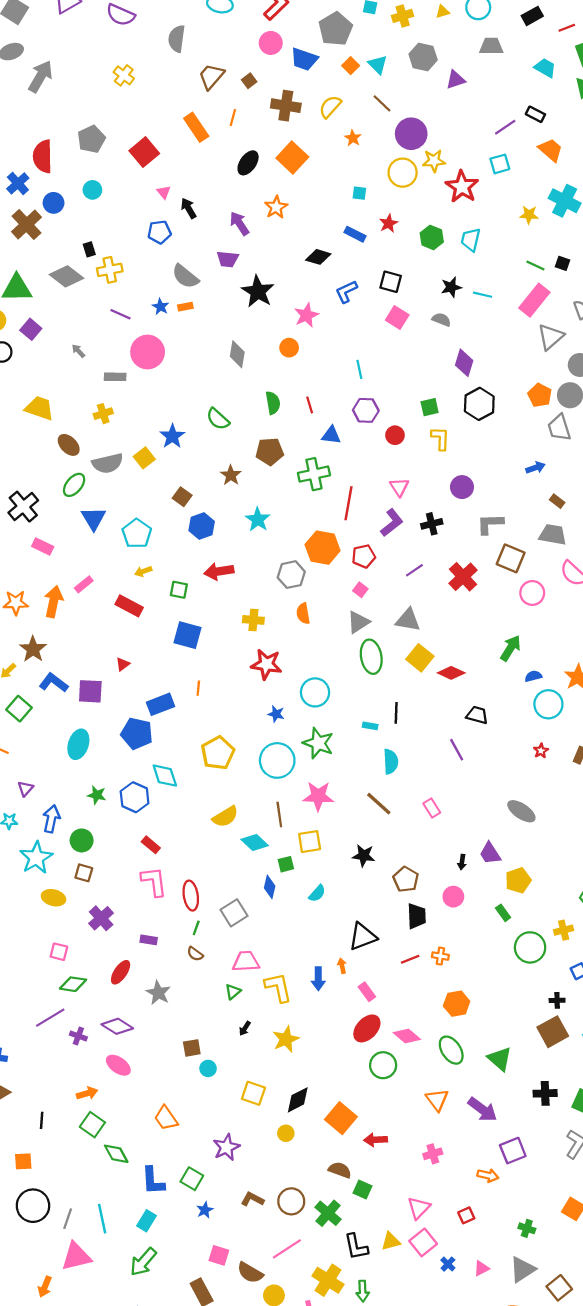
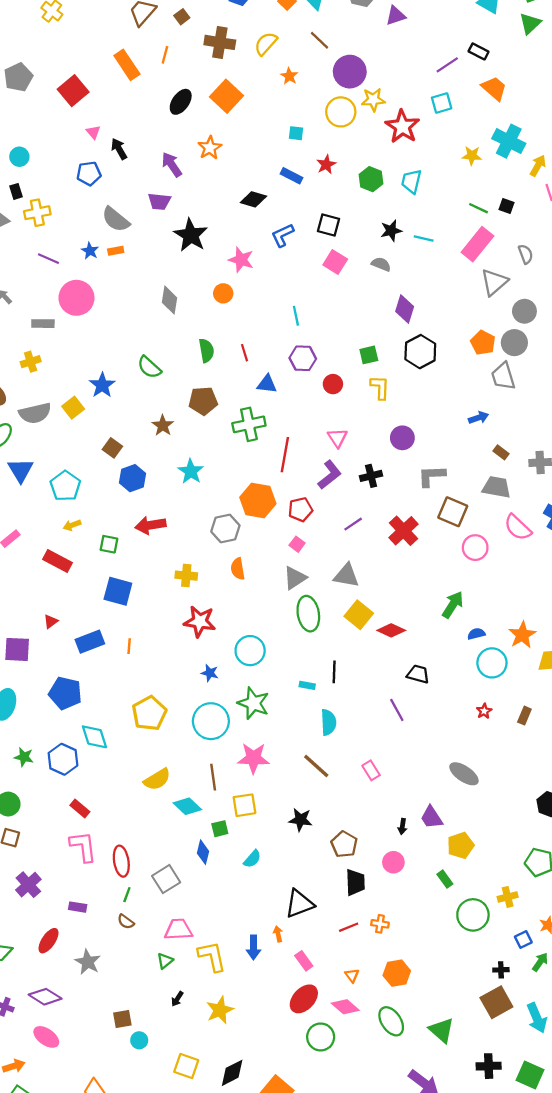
cyan circle: (92, 190) -> (19, 157), moved
pink star: (306, 315) -> (241, 260), turned -30
blue rectangle: (160, 704) -> (90, 642), moved
orange triangle: (437, 1100) -> (352, 975), moved, size x0.6

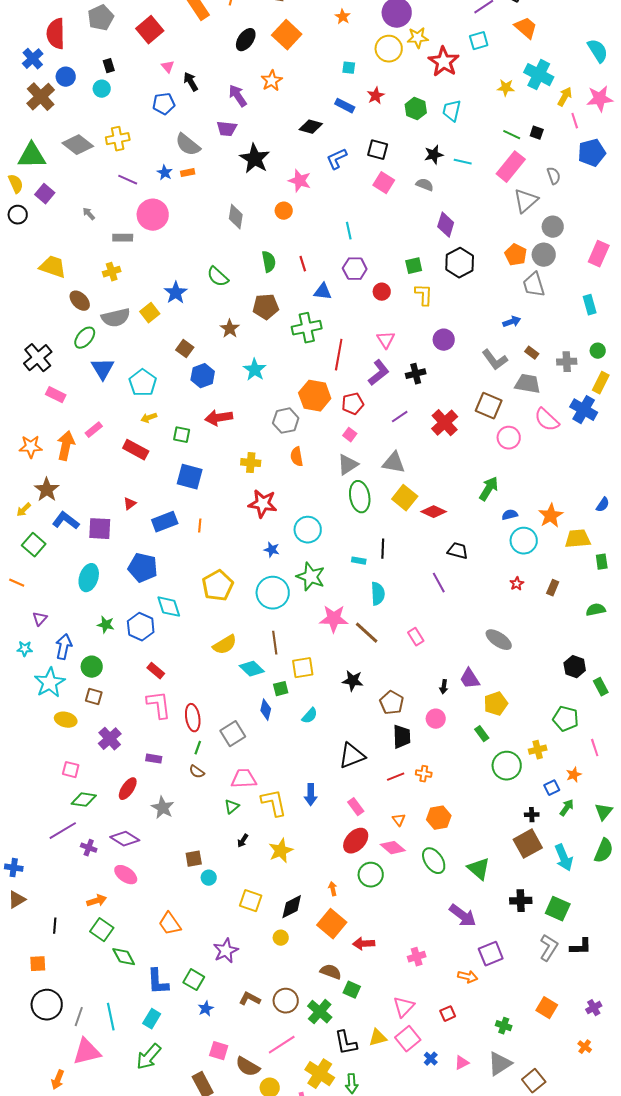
black rectangle: (16, 191) -> (109, 66), moved
gray L-shape: (431, 476) -> (495, 360), moved, turned -124
pink star: (253, 758) -> (334, 619), moved
orange arrow: (278, 934) -> (333, 889), moved

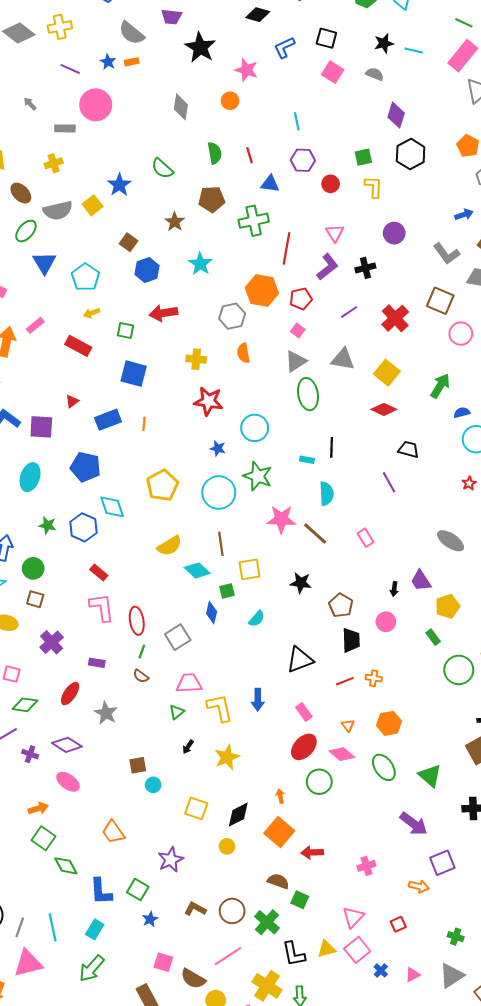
yellow square: (405, 498) -> (387, 373), moved

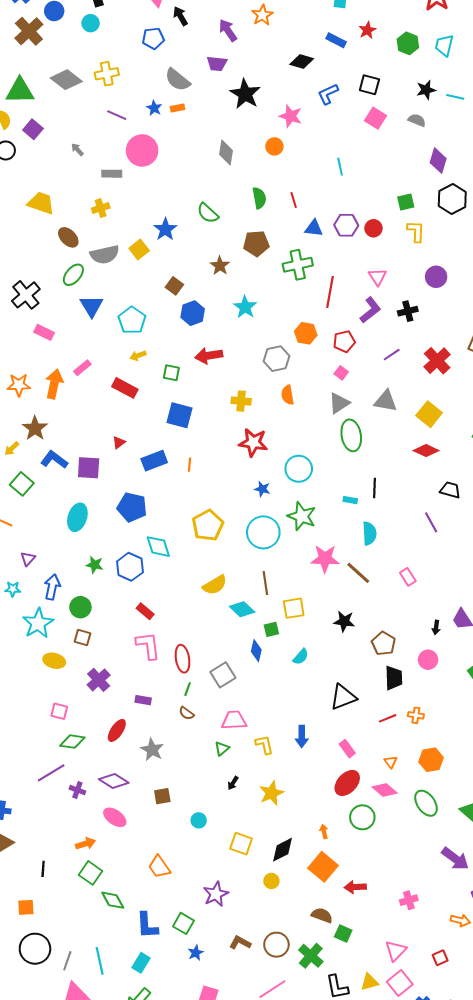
purple hexagon: (303, 160) -> (346, 225), moved
orange hexagon: (262, 290) -> (306, 333), size x0.7
yellow L-shape: (220, 708) -> (264, 745), size x0.7
brown square: (138, 765) -> (162, 796), moved

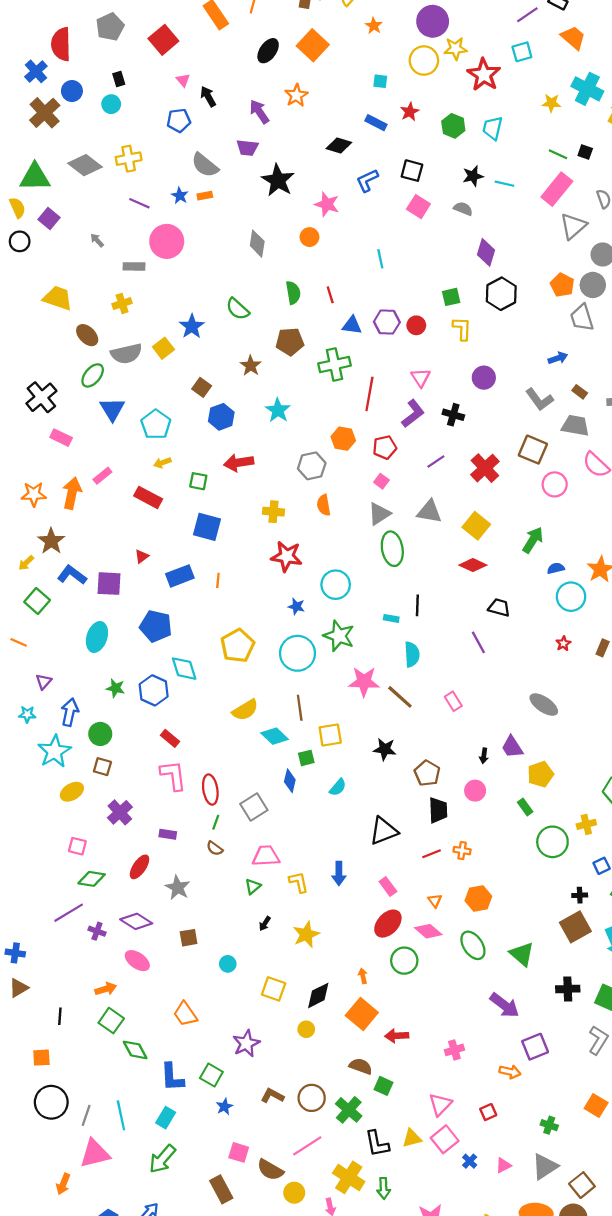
black cross: (408, 311) -> (453, 415), turned 30
yellow ellipse: (54, 661) -> (72, 792), turned -45

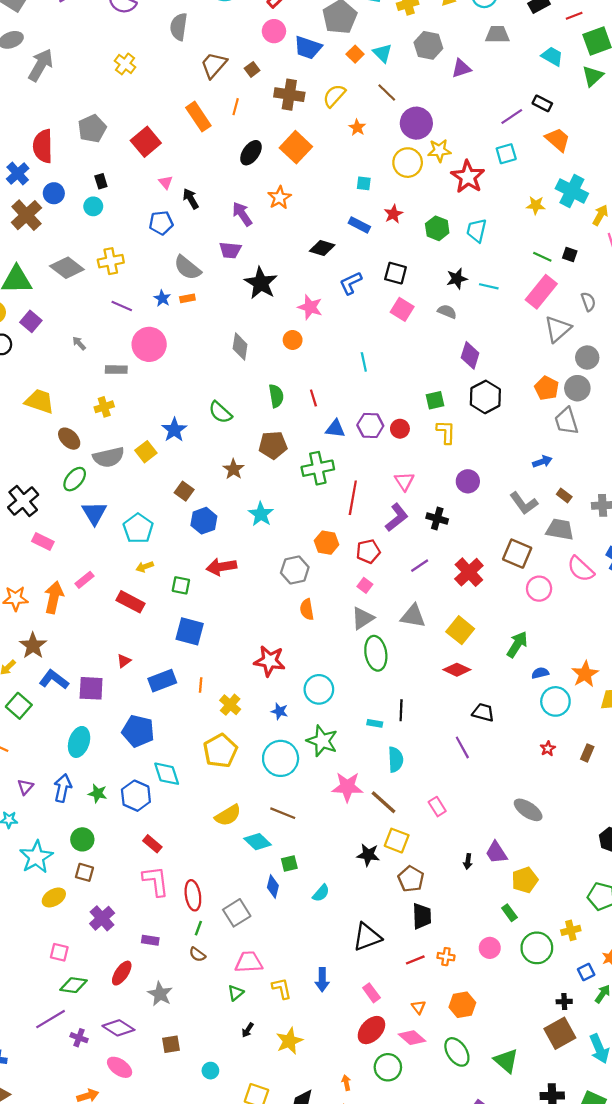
yellow cross: (274, 512) -> (230, 705), moved, turned 36
brown line: (300, 708) -> (283, 813), turned -60
blue arrow: (70, 712) -> (63, 788), moved
yellow square: (330, 735) -> (397, 841), moved, turned 30
pink circle: (475, 791) -> (490, 948), moved

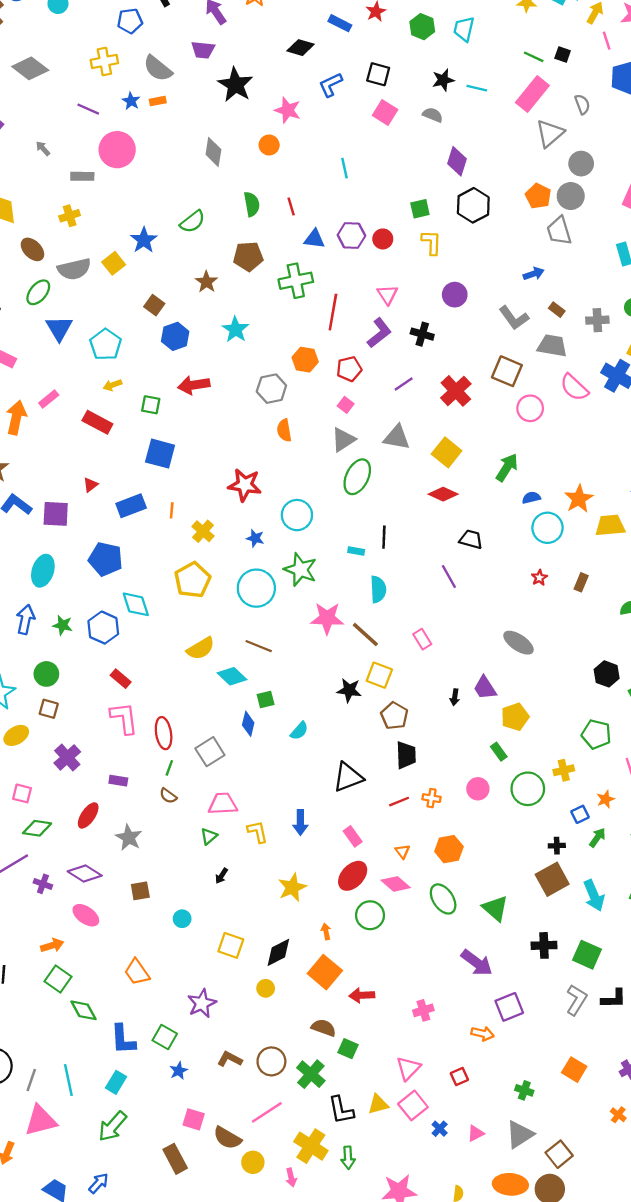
yellow cross: (111, 261) -> (104, 61), moved
green semicircle: (220, 412) -> (193, 222), turned -80
green ellipse: (376, 653) -> (357, 477), turned 36
yellow star: (289, 1041) -> (292, 887), moved

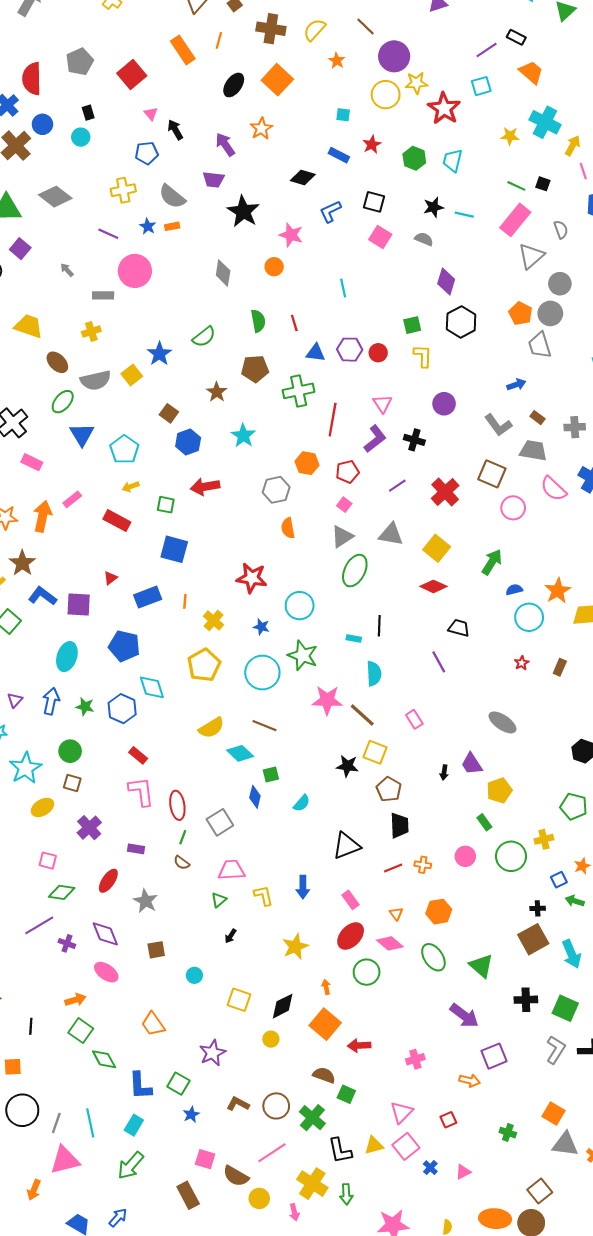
green arrow: (597, 838) -> (575, 901), turned -108
purple diamond: (85, 873) -> (105, 934), turned 36
gray triangle: (520, 1134) -> (565, 1144), moved, turned 40

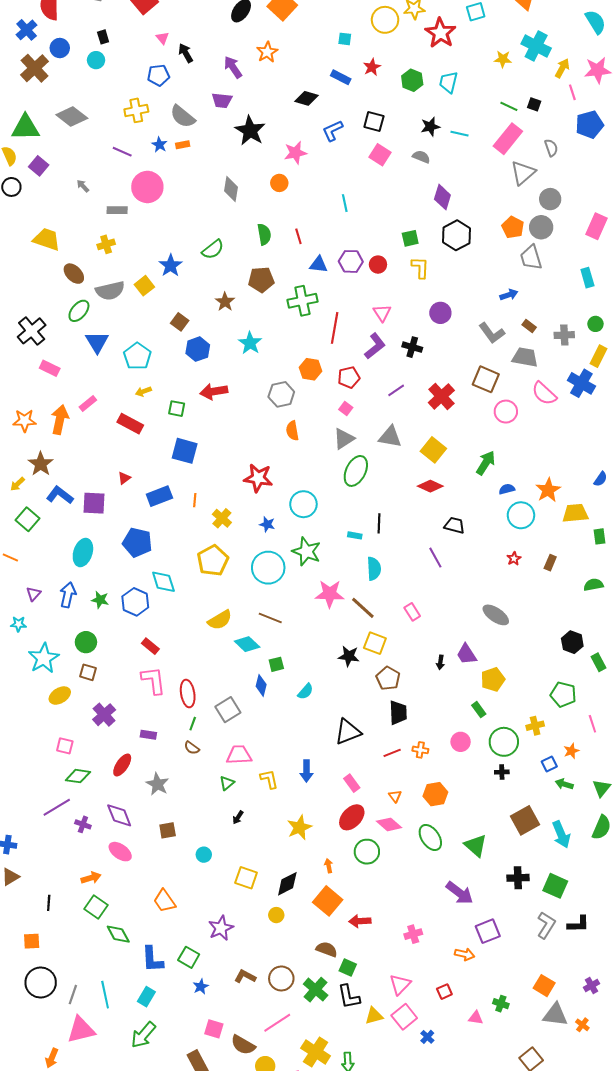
pink star: (291, 235) -> (295, 153), turned -30
black cross: (538, 908) -> (502, 772), moved
black L-shape: (340, 1151) -> (349, 997), moved
pink triangle: (463, 1172) -> (476, 1018), moved, turned 35

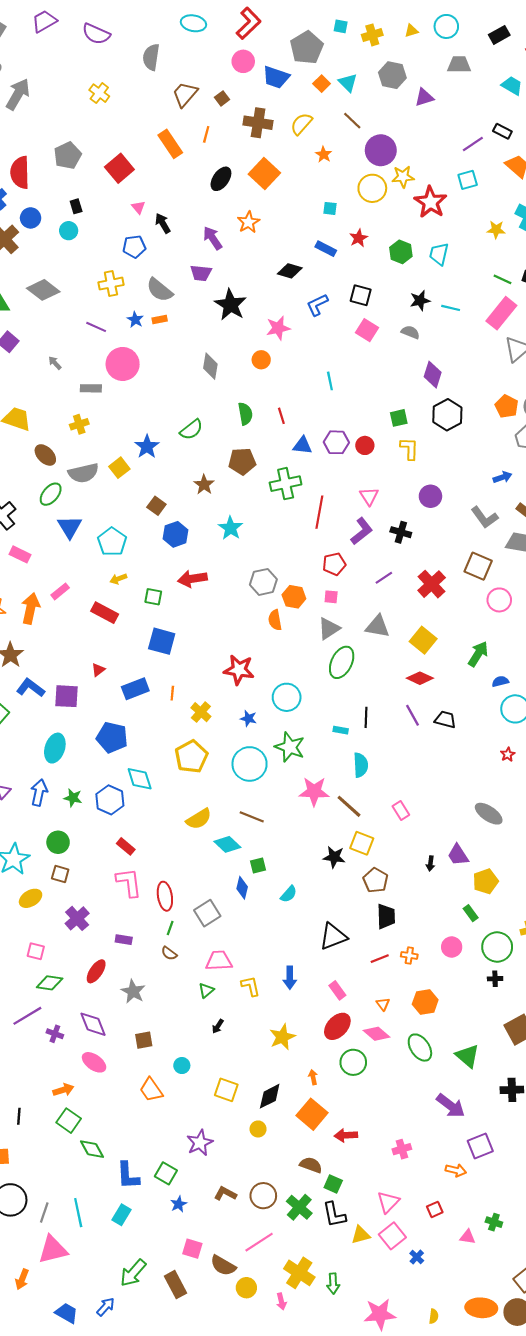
orange hexagon: (311, 369) -> (294, 597), moved
pink square: (346, 409) -> (331, 597), turned -32
purple line: (435, 558) -> (412, 715), moved
orange trapezoid: (164, 901) -> (151, 1090), moved
green arrow: (143, 1035) -> (133, 1273), moved

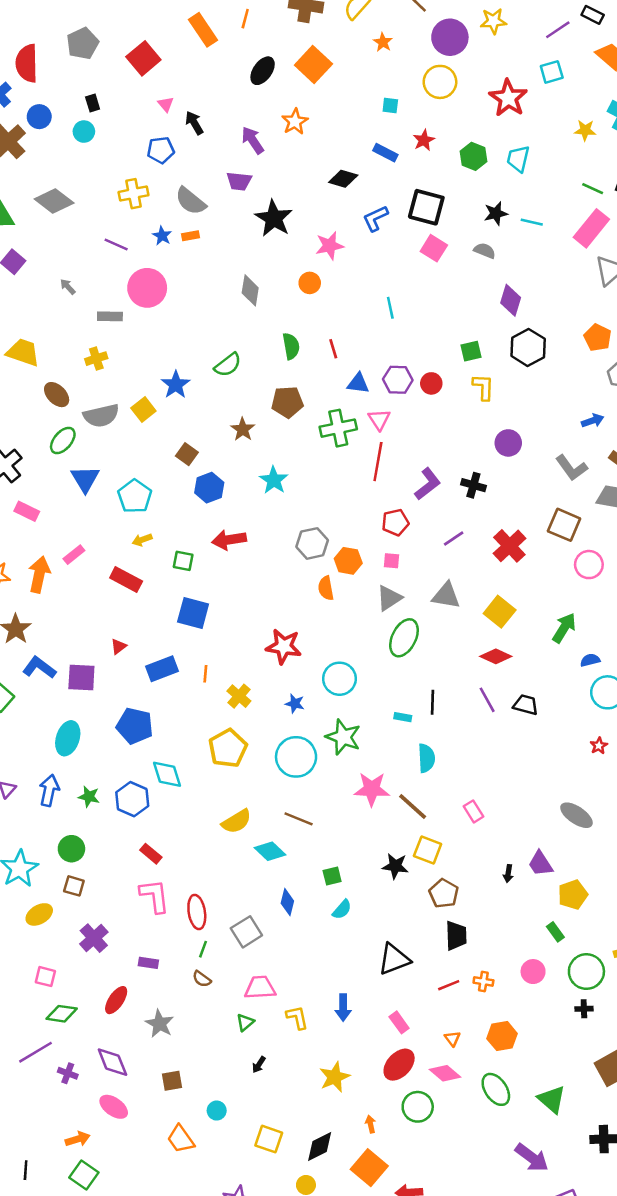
yellow star: (403, 177) -> (493, 21), moved
black square: (361, 295) -> (426, 207), size x1.4
pink triangle: (369, 496) -> (379, 419), moved
green square: (258, 866) -> (332, 876), moved

